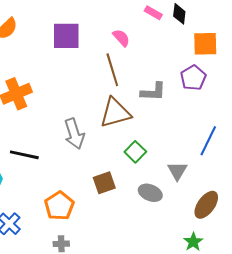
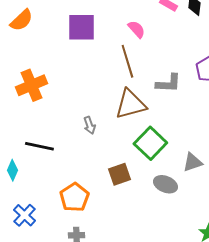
gray arrow: (74, 134) -> (89, 125), size x0.6
green square: (135, 152) -> (150, 143), size x1.5
gray triangle: (177, 171) -> (192, 162), turned 40

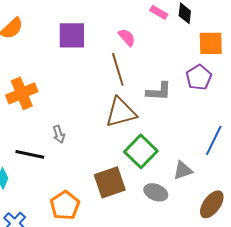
gray arrow: (89, 125) -> (59, 134), moved
brown square: (119, 174) -> (110, 182), size x1.4

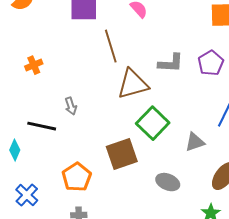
brown line: (118, 69) -> (111, 46), moved
purple pentagon: (199, 77) -> (211, 63), moved
orange cross: (22, 93) -> (34, 65), size x0.6
gray ellipse: (156, 192) -> (168, 182), moved

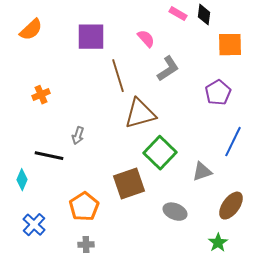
gray L-shape: (171, 63) -> (168, 69), moved, turned -36
gray arrow: (71, 106) -> (78, 136), turned 36

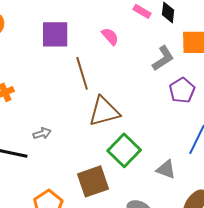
gray L-shape: (168, 69) -> (163, 58), moved
gray arrow: (78, 136) -> (42, 133), turned -126
gray triangle: (202, 172) -> (166, 169), turned 40

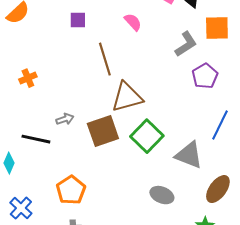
purple square: (55, 34) -> (78, 20), size x0.6
gray triangle: (166, 169) -> (189, 155), size x1.4
brown square: (93, 181) -> (103, 131), moved

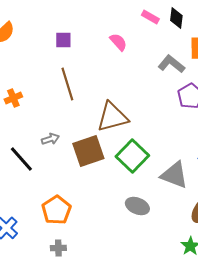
gray L-shape: (186, 44) -> (171, 64), turned -108
brown line: (105, 59) -> (67, 84), moved
black line: (36, 139) -> (21, 159), turned 36
gray ellipse: (162, 195) -> (137, 206), moved

